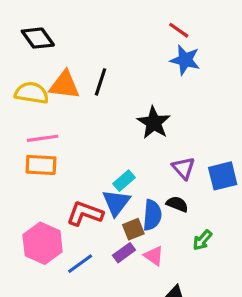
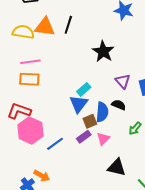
red L-shape: (85, 214) -> (19, 111), moved
pink triangle: (154, 256) -> (103, 139), turned 40

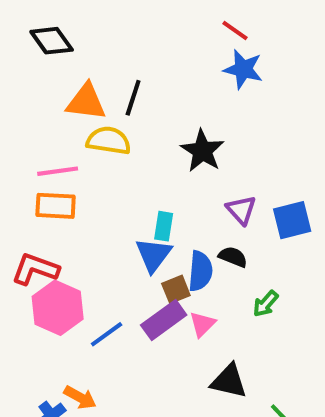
yellow semicircle: (23, 32) -> (109, 141), moved
cyan rectangle: (84, 89) -> (164, 226), turned -40
purple rectangle: (84, 137) -> (164, 320), size x1.5

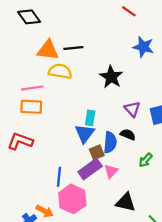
blue star: (243, 69) -> (143, 47), moved
black line: (133, 98) -> (73, 48), turned 66
pink hexagon: (58, 308) -> (72, 199), moved
blue line: (107, 334) -> (59, 177), turned -48

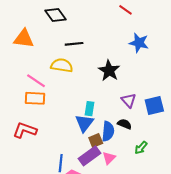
black diamond: (29, 17) -> (56, 15), moved
orange triangle: (48, 50) -> (24, 39), moved
pink line: (32, 88) -> (36, 81), turned 42

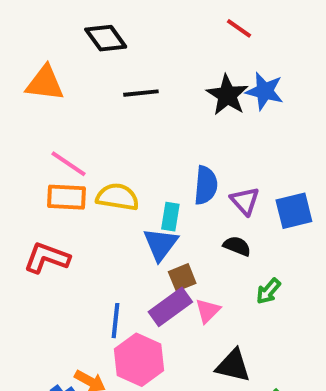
yellow semicircle: (62, 65) -> (117, 197), moved
black star: (109, 71) -> (227, 95), moved
blue semicircle: (108, 131) -> (206, 185), moved

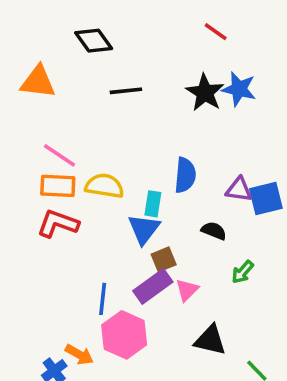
purple triangle: (245, 201) -> (239, 189), moved, turned -40
red L-shape: (47, 258) -> (58, 224), moved

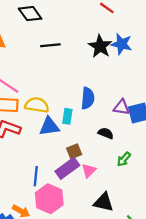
blue triangle: (144, 229) -> (49, 126), moved, turned 45

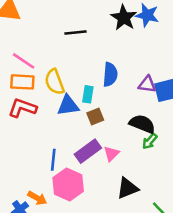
black line: (50, 45) -> (76, 33), moved
yellow semicircle: (37, 105) -> (55, 82), turned -120
black semicircle: (106, 133) -> (142, 124), moved, size x1.5
brown square: (74, 151) -> (95, 117), moved
black triangle: (103, 202) -> (127, 188), turned -35

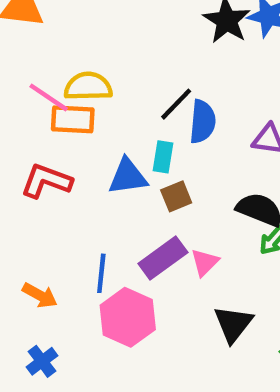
black line: (76, 33) -> (176, 104), moved, turned -40
orange rectangle: (22, 82) -> (73, 119), moved
yellow semicircle: (55, 82) -> (88, 86), moved, turned 110
black triangle: (127, 188) -> (233, 324), turned -30
orange arrow: (37, 198) -> (40, 295), moved

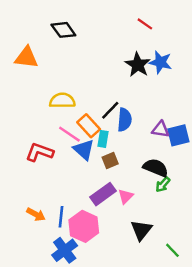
pink line: (49, 97) -> (69, 134), moved
orange rectangle: (73, 119) -> (89, 126), moved, turned 45
blue triangle: (128, 177) -> (84, 150), turned 50
blue line: (101, 273) -> (61, 217), moved
blue cross: (42, 361) -> (65, 250), moved, size x1.5

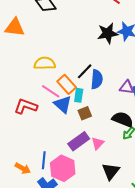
black star: (138, 65) -> (108, 33), turned 30
orange arrow: (36, 214) -> (23, 168), moved

